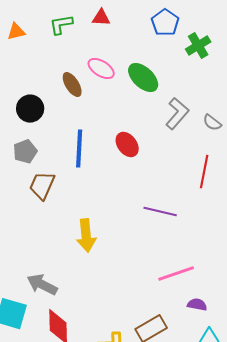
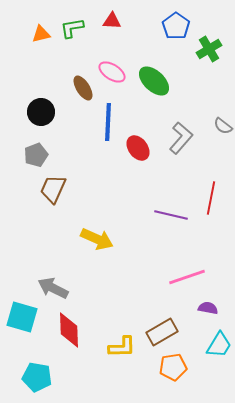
orange triangle: (16, 32) -> (41, 34), moved
gray L-shape: (177, 114) -> (181, 138), moved
blue line: (79, 149) -> (108, 122), moved
red line: (204, 172) -> (211, 198), moved
yellow arrow: (86, 236) -> (97, 239), turned -60

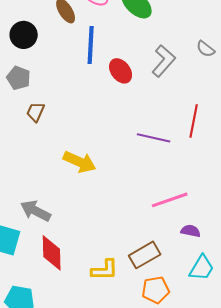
gray pentagon: (36, 155) -> (19, 78), turned -30
brown trapezoid: (53, 189) -> (36, 112), size x0.7

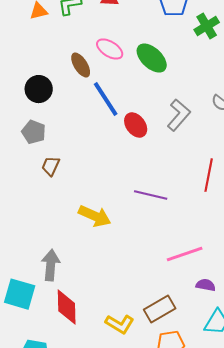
blue line: (91, 45) -> (106, 99), turned -36
purple line: (154, 138) -> (151, 195), moved
gray arrow: (36, 211) -> (51, 265), turned 68
yellow L-shape: (105, 270) -> (120, 324), turned 32

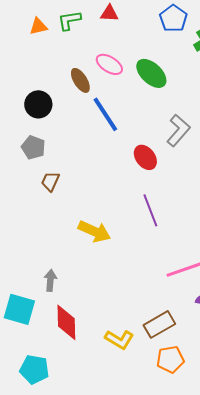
red ellipse: (136, 125) -> (145, 157), moved
purple line: (151, 195) -> (150, 210), turned 56
gray arrow: (51, 265) -> (50, 280), size x0.7

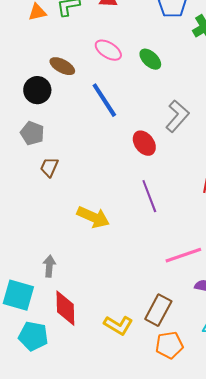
green ellipse: (151, 73) -> (150, 59), size x0.7
brown ellipse: (80, 80) -> (62, 66), moved, turned -30
brown rectangle: (159, 324) -> (158, 310), turned -32
cyan pentagon: (34, 369) -> (33, 336), moved

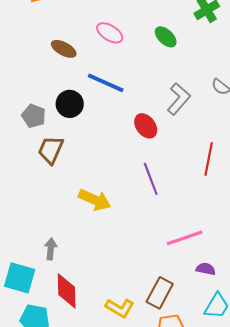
green ellipse: (150, 59) -> (166, 37), moved
black circle: (37, 90) -> (70, 104), moved
blue line: (104, 100) -> (106, 83), turned -33
brown trapezoid: (49, 167) -> (51, 150), size x1.4

